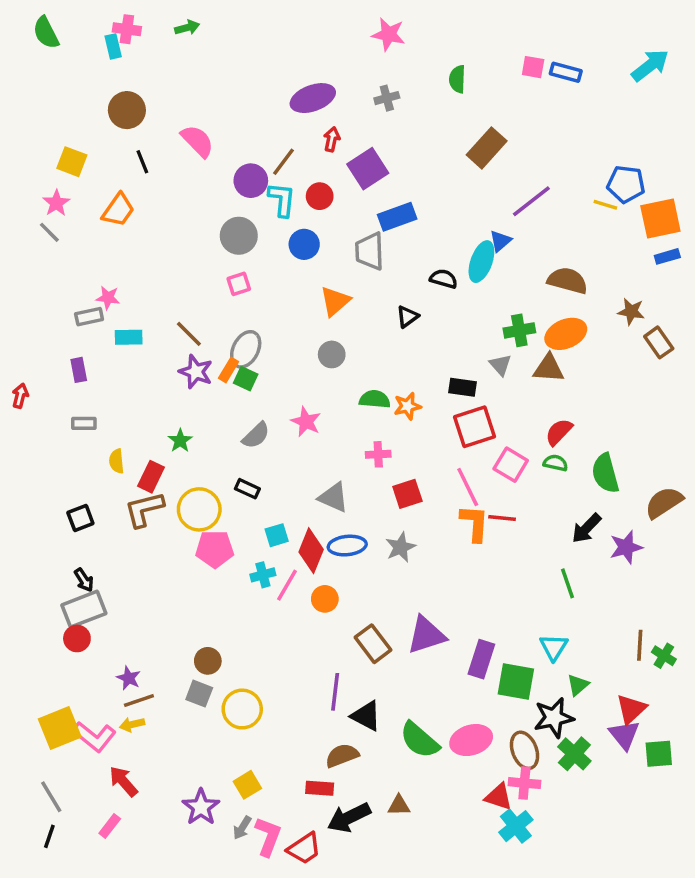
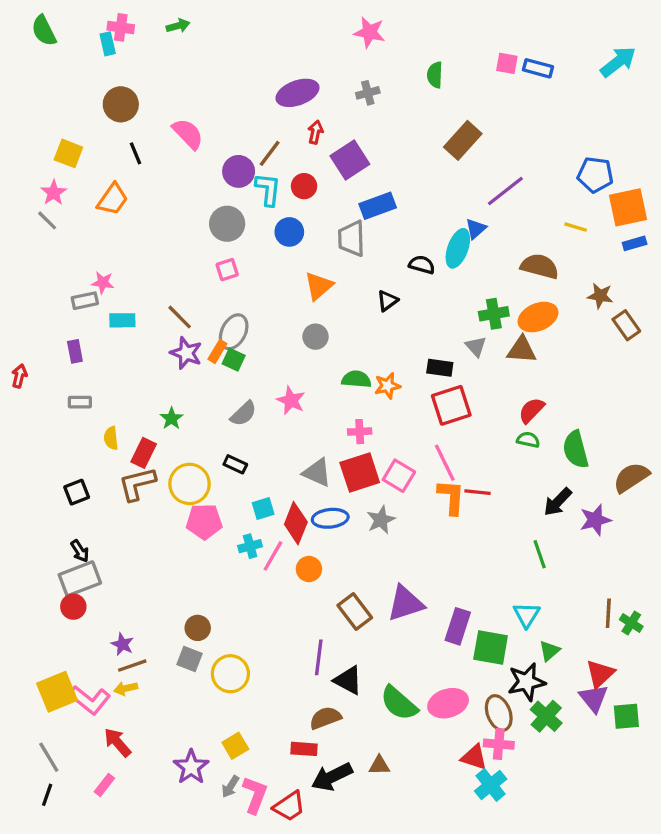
yellow line: (605, 205) -> (576, 227), moved
pink square: (511, 465) -> (399, 476), moved
red square: (407, 494) -> (360, 472), moved, size x1.4

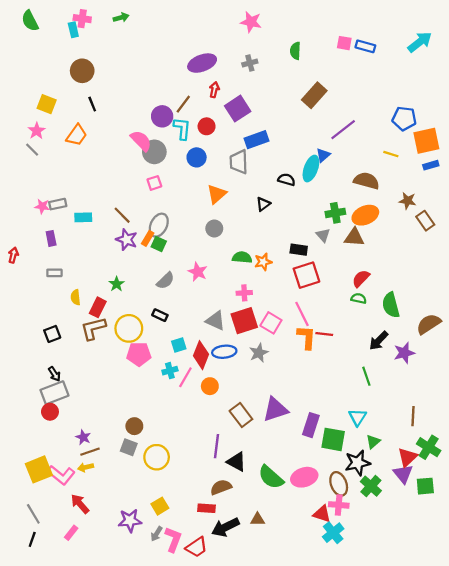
pink semicircle: (188, 134) -> (141, 141), moved
pink star: (103, 283) -> (42, 206), moved
green cross: (631, 623) -> (429, 447), moved, size x1.5
purple star: (191, 767) -> (130, 521), turned 30

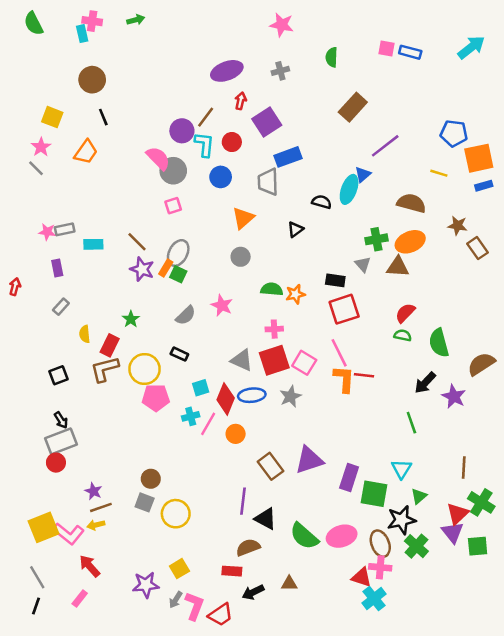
gray rectangle: (54, 273) -> (61, 307), turned -48
purple star: (404, 353) -> (454, 396), turned -30
black arrow: (225, 527) -> (253, 592), size x0.7

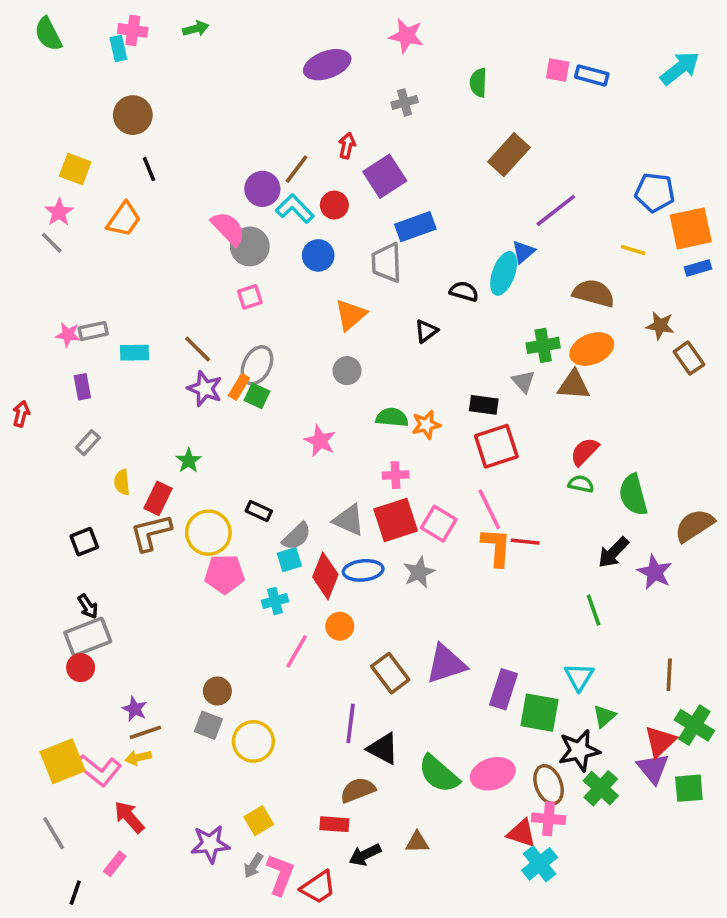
purple ellipse: (227, 71) -> (327, 65), moved
cyan L-shape: (204, 145) -> (295, 209), turned -50
gray semicircle: (186, 315) -> (297, 536), moved
pink line: (208, 424) -> (297, 651), moved
black line: (36, 606) -> (75, 893), moved

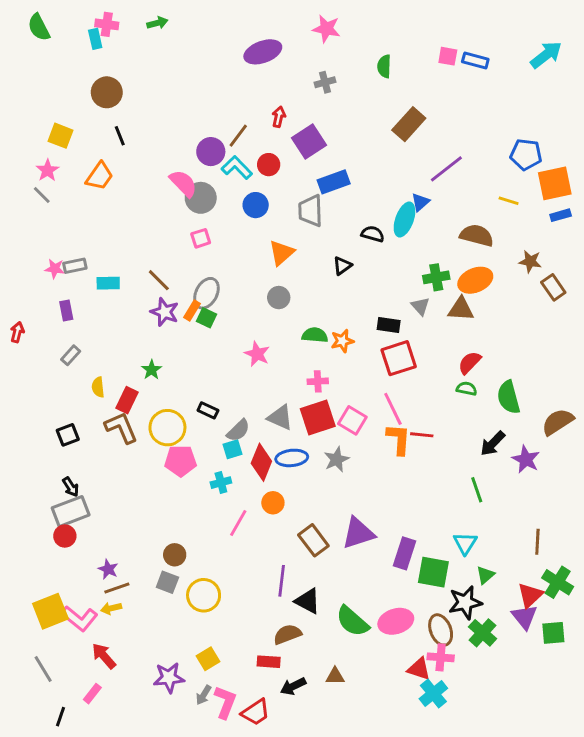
brown L-shape: (151, 533) -> (121, 428), turned 81

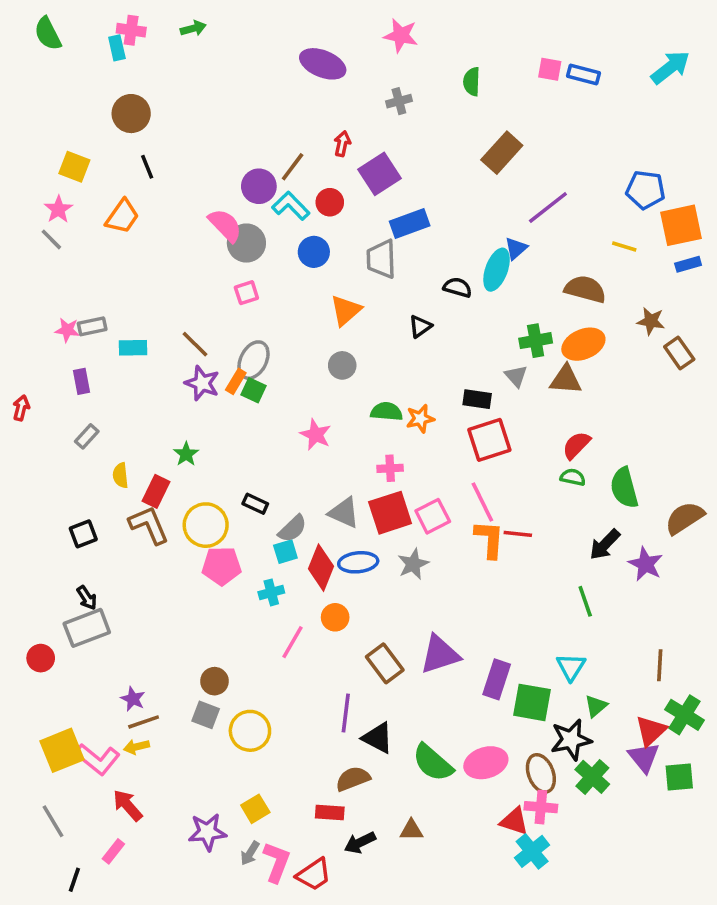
purple ellipse: (263, 52) -> (323, 64), turned 42
pink square: (352, 420) -> (433, 516), turned 32
red circle: (65, 536) -> (41, 658), moved

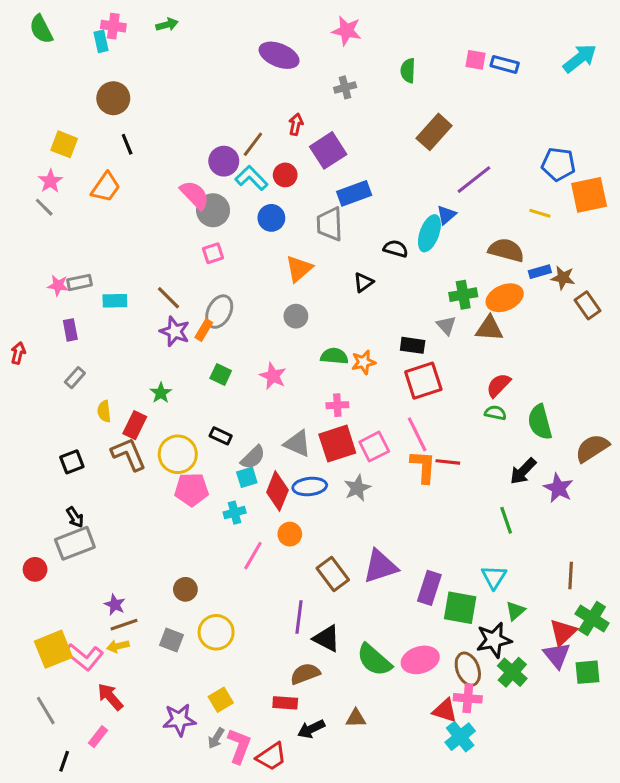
blue rectangle: (688, 264) -> (540, 272), moved
green square: (254, 390) -> (221, 374), moved
gray square: (206, 715) -> (172, 640), moved

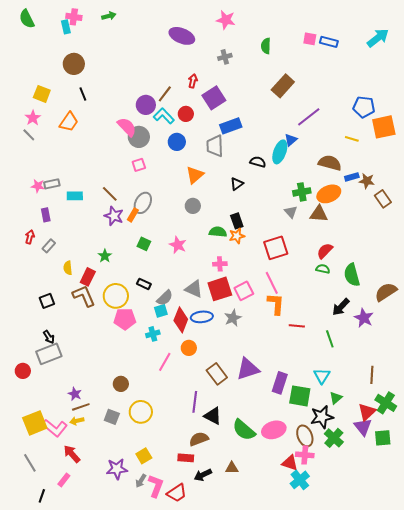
black rectangle: (413, 345) -> (237, 221), moved, turned 63
red arrow: (18, 353) -> (30, 237), moved
red line: (448, 462) -> (297, 326), moved

